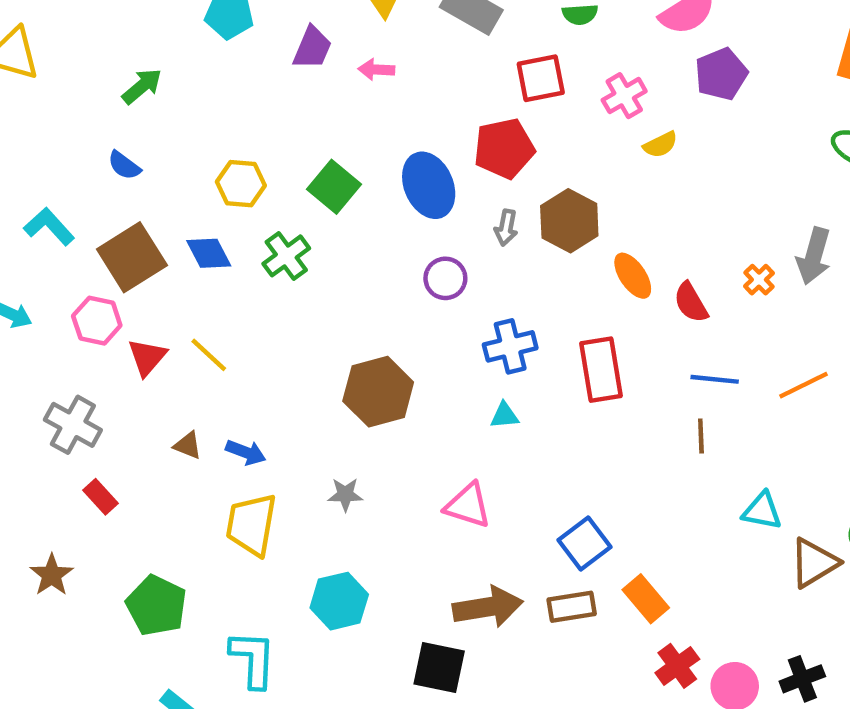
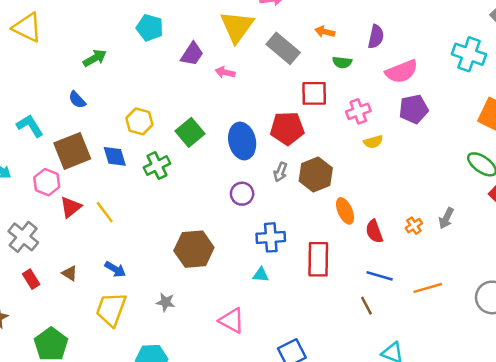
gray arrow: (814, 256) -> (446, 218), size x0.7
brown line: (701, 436) -> (366, 306), turned -36
brown triangle: (188, 445) -> (70, 273), moved

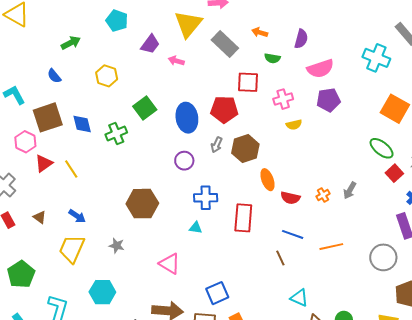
yellow hexagon: (139, 121) -> (107, 76), moved
red semicircle: (374, 231) -> (290, 198), turned -60

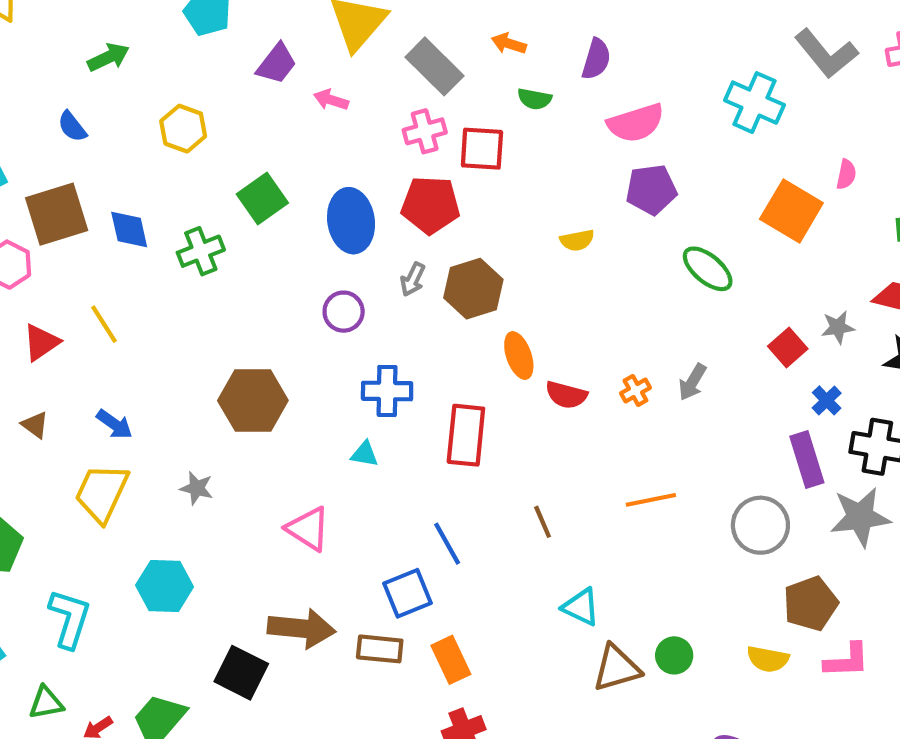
pink cross: (283, 99) -> (425, 131), moved
green ellipse: (382, 148) -> (708, 269), moved
red triangle: (44, 163) -> (41, 342), moved
blue line: (293, 234) -> (447, 544), moved, turned 40

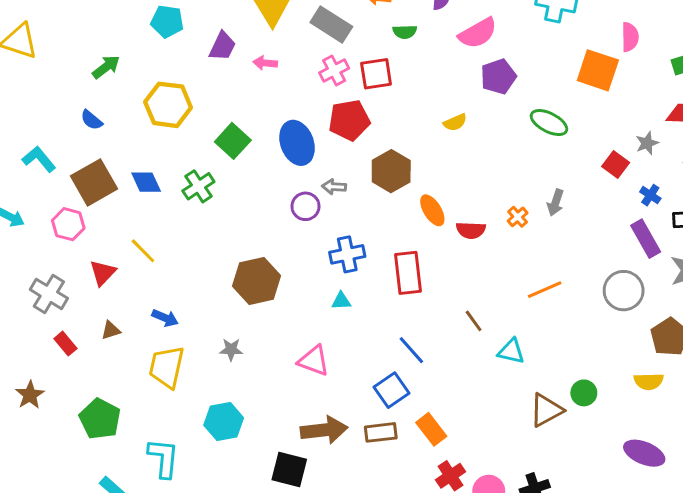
yellow hexagon: (183, 129) -> (168, 105), size x1.4
pink semicircle: (846, 174) -> (630, 37), size x1.4
gray arrow: (413, 279) -> (334, 187), moved, turned 80
brown triangle: (35, 425) -> (111, 330), turned -42
cyan triangle: (581, 607) -> (511, 351), moved

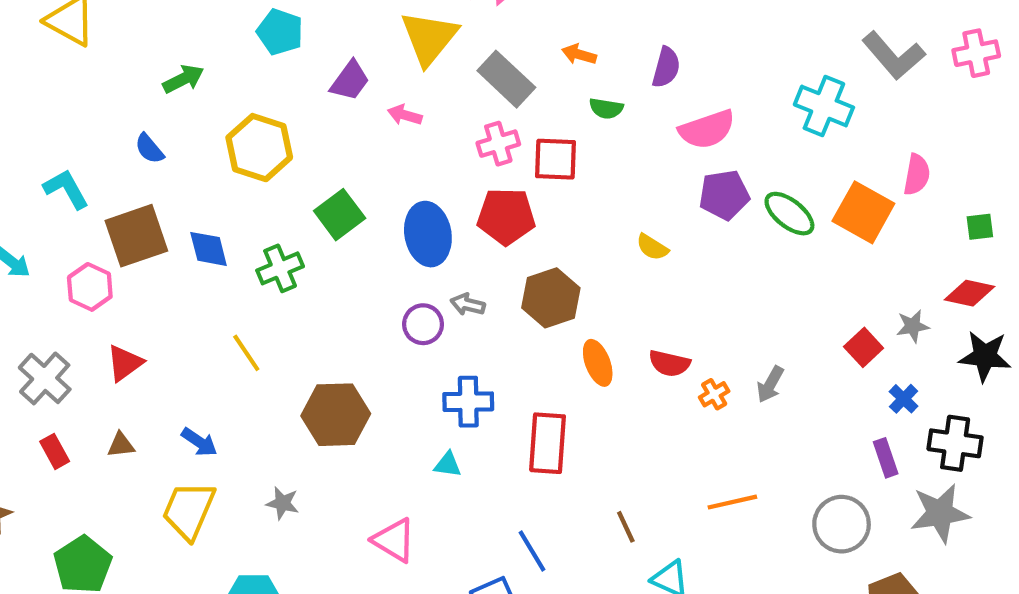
yellow semicircle: (455, 122) -> (652, 247), turned 45
green ellipse: (549, 123) -> (789, 214), moved
red semicircle: (471, 230) -> (669, 363), moved
purple rectangle: (646, 239) -> (886, 458), size x0.7
yellow line: (143, 251) -> (246, 353), moved

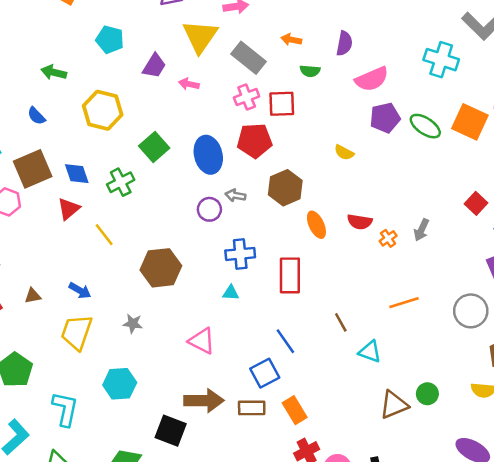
green arrow: (183, 79) -> (54, 72), turned -135
red triangle: (125, 363) -> (69, 209), moved

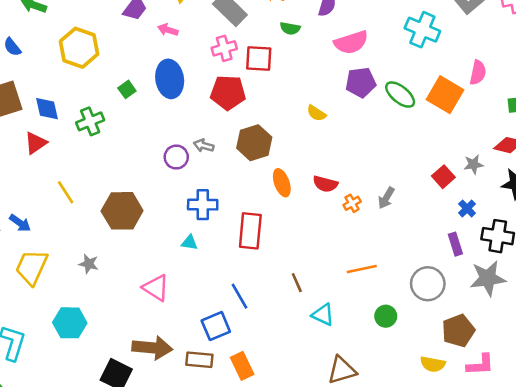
green square: (154, 147) -> (127, 89), size x0.6
blue ellipse: (208, 155) -> (170, 79), moved
yellow line: (104, 235) -> (66, 192), moved
blue arrow: (80, 291) -> (20, 223), moved
green circle: (427, 394) -> (386, 316), moved

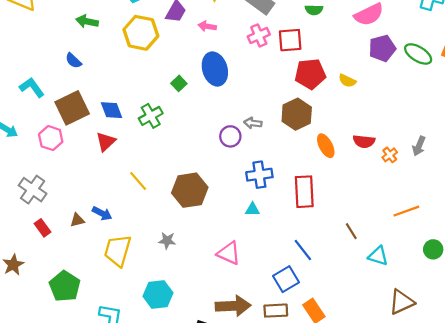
yellow hexagon: (79, 48) -> (141, 33), moved
red pentagon: (228, 93) -> (310, 74), moved

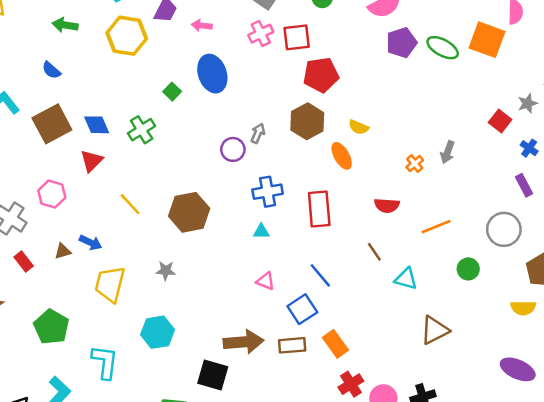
yellow semicircle: (347, 81) -> (359, 127), moved
gray arrow: (253, 123) -> (258, 133), turned 108
pink hexagon: (51, 138) -> (52, 194), moved
red semicircle: (364, 141) -> (387, 205), moved
pink triangle: (229, 253) -> (266, 281), moved, size x0.7

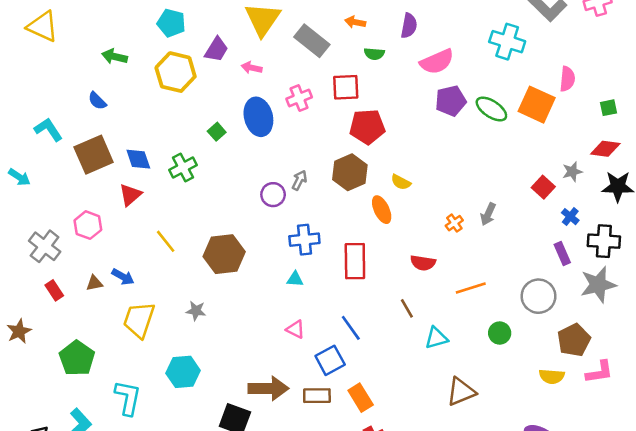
pink cross: (261, 34) -> (299, 98), moved
cyan triangle: (406, 279) -> (436, 338), turned -35

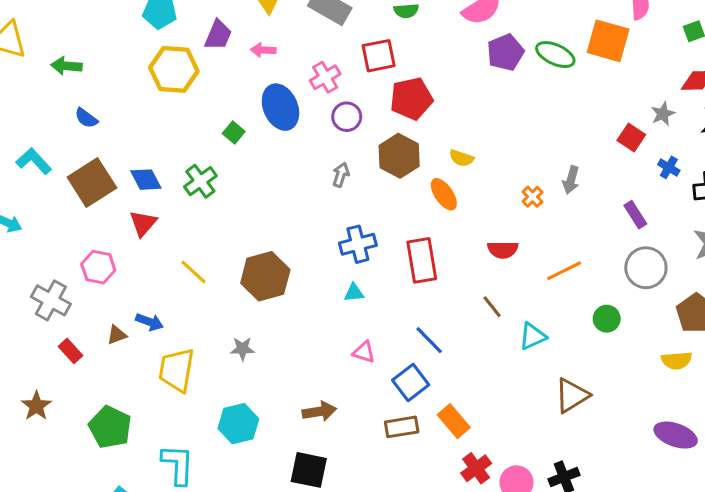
green arrow: (115, 57) -> (66, 66), moved
purple circle: (273, 195) -> (347, 117), moved
purple rectangle: (562, 253) -> (635, 215), moved
brown arrow: (268, 388) -> (319, 411), moved, size x0.7

